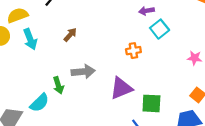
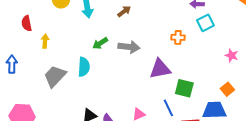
green arrow: (58, 85) -> (100, 43), moved, turned 63
cyan semicircle: (39, 103) -> (84, 67), turned -54

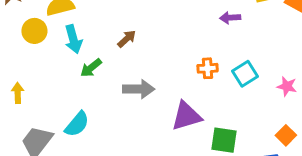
cyan square: (205, 23) -> (245, 74), moved
green arrow: (100, 43) -> (91, 68), moved
cyan semicircle: (84, 67) -> (77, 124), turned 42

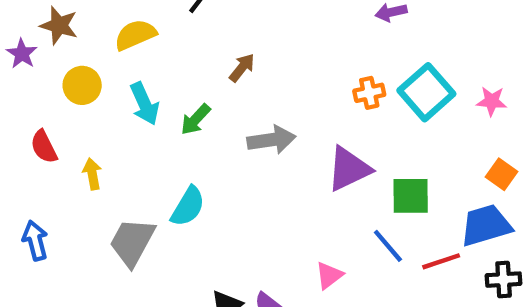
yellow circle: (34, 31) -> (82, 85), moved
cyan arrow: (73, 39) -> (144, 104), moved
cyan square: (245, 74) -> (426, 92), size x1.4

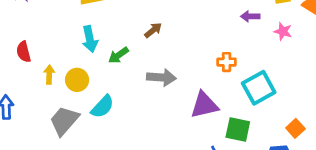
yellow circle: (82, 85) -> (77, 80), moved
cyan square: (426, 92) -> (259, 88), moved
pink star: (492, 101) -> (283, 31), moved

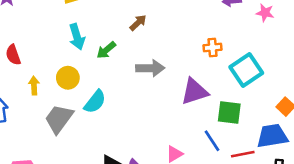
yellow arrow: (49, 74) -> (34, 86), moved

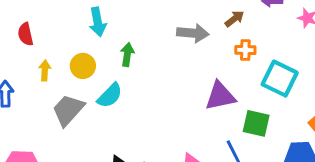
brown arrow: (138, 23) -> (235, 19), moved
green arrow: (106, 50) -> (127, 55), moved, turned 132
gray arrow: (150, 68) -> (193, 33), moved
cyan square: (246, 70) -> (280, 79), turned -36

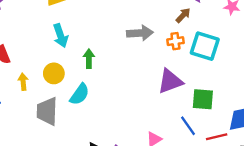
brown arrow: (235, 19) -> (183, 15), moved
orange cross: (245, 50) -> (175, 41), moved
cyan square: (280, 79) -> (205, 46), moved
gray trapezoid: (68, 110) -> (47, 111), turned -32

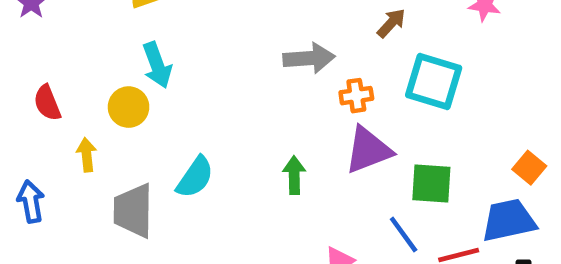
orange cross: (175, 41) -> (356, 96), moved
green arrow: (89, 59) -> (294, 175), moved
yellow circle: (54, 73) -> (129, 107), moved

